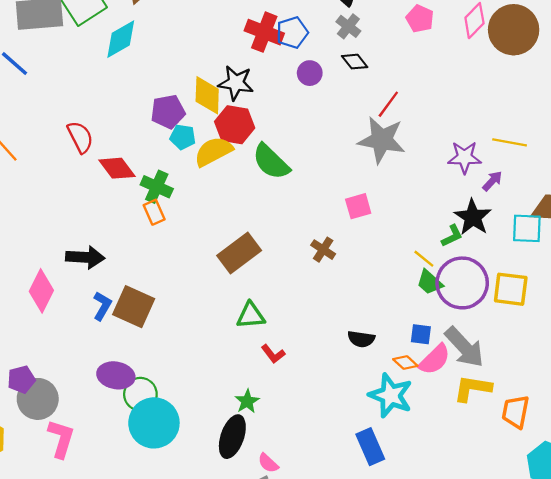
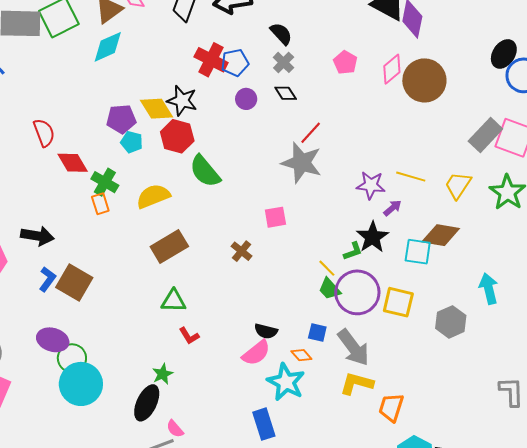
cyan diamond: (121, 39) -> (108, 47), moved
yellow diamond: (207, 95) -> (156, 109), turned -40
yellow semicircle: (213, 151) -> (153, 196), moved
pink semicircle: (435, 359) -> (256, 353), moved

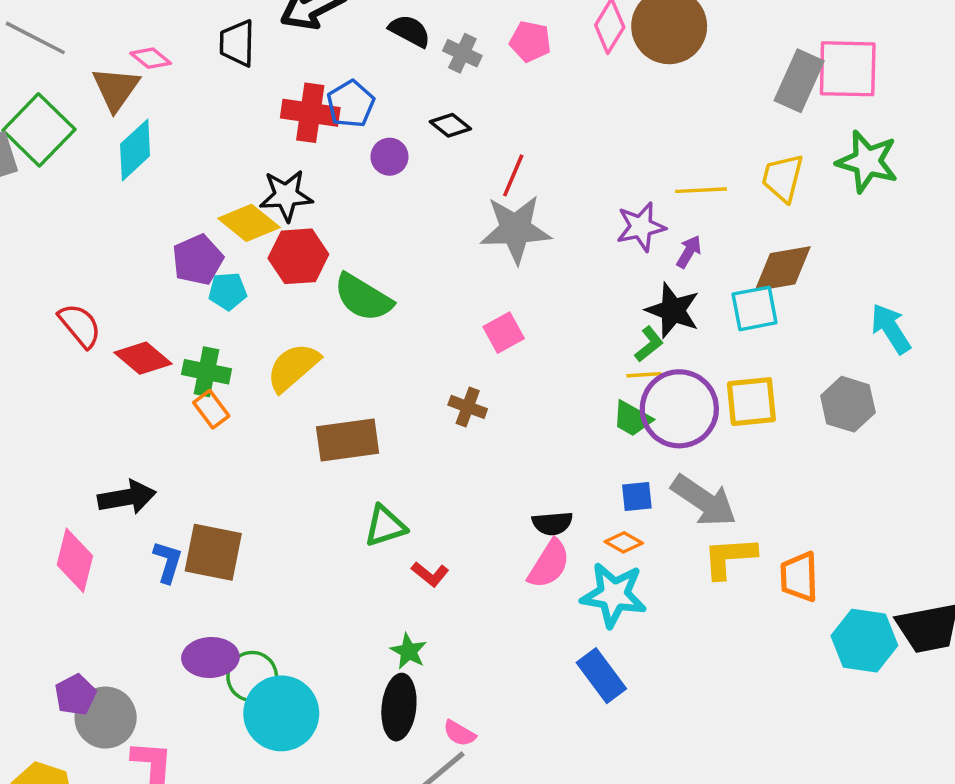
gray cross: (284, 62) -> (462, 53), moved
brown rectangle: (169, 246) -> (348, 440), turned 42
yellow line: (327, 268) -> (644, 375), moved, turned -30

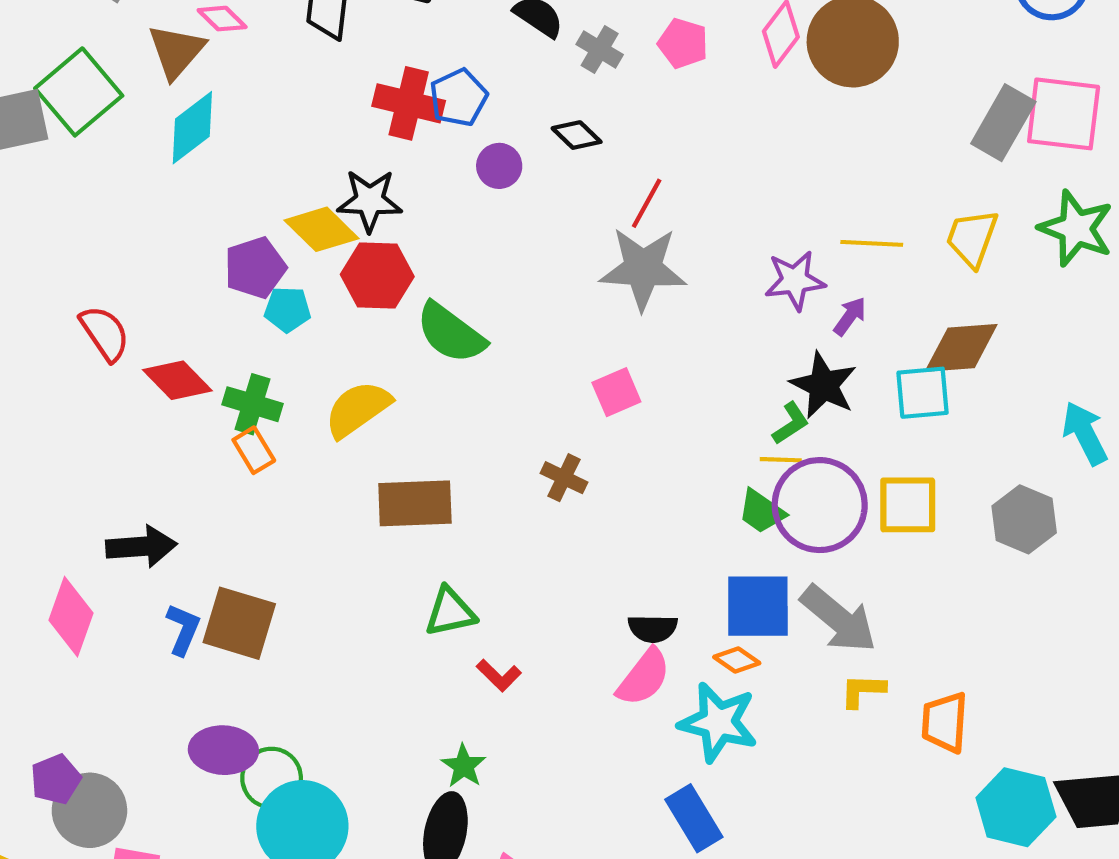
blue square: (637, 497) -> (758, 606), size x1.8
yellow L-shape: (729, 557) -> (863, 691), size x0.7

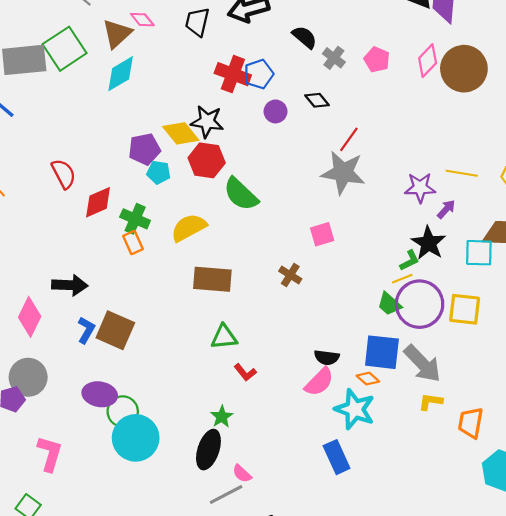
red diamond: (177, 380) -> (98, 202), turned -76
yellow line: (781, 460) -> (402, 279), turned -30
gray circle: (89, 810) -> (28, 377), moved

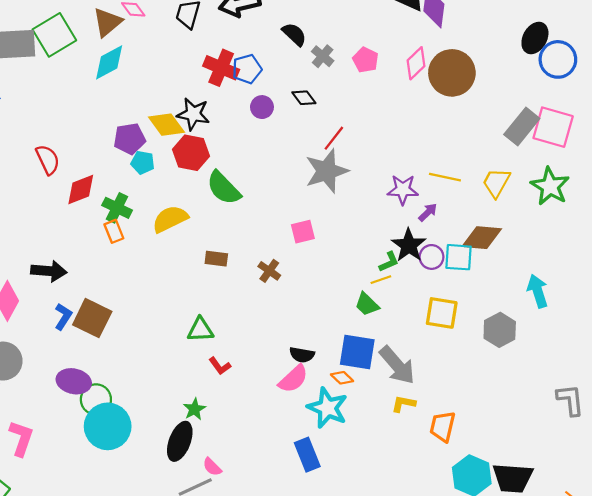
gray star: (343, 173) -> (327, 171), turned -30
brown rectangle: (212, 279) -> (216, 259), moved, size x0.6
purple circle: (420, 304) -> (431, 257), moved, size x0.5

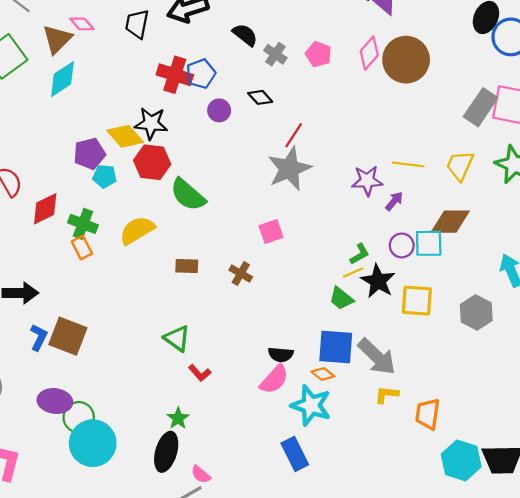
black star: (409, 245) -> (378, 281), moved
green triangle: (200, 330) -> (177, 338), turned 44

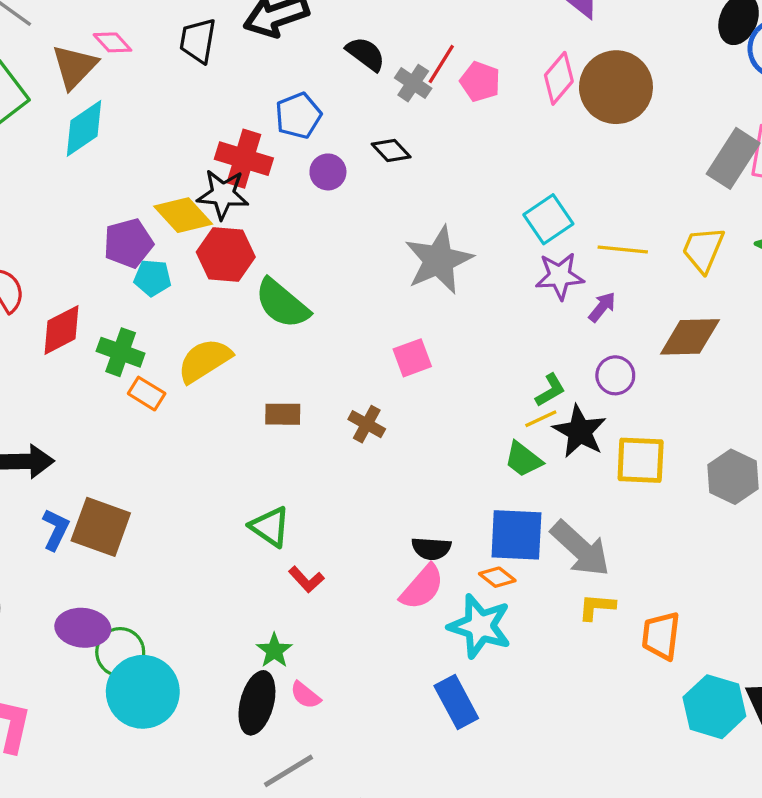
red cross: (175, 75) -> (244, 159), moved
red line: (294, 135) -> (441, 64), moved
cyan square: (429, 243) -> (548, 219), moved, turned -32
orange rectangle: (82, 248) -> (147, 394), moved, turned -30
pink semicircle: (201, 475) -> (305, 695), moved

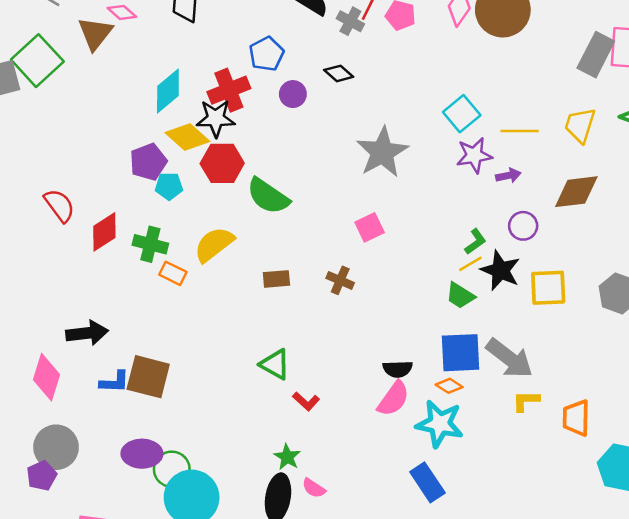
cyan diamond: (84, 128) -> (168, 91), moved
red cross: (244, 159) -> (229, 90), turned -33
purple arrow: (602, 307) -> (508, 176), turned 45
blue L-shape: (56, 529) -> (114, 382), turned 72

